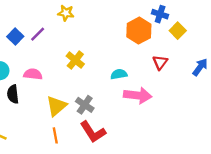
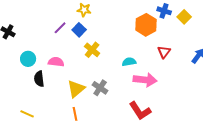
yellow square: (178, 31) -> (184, 17), moved
blue square: (15, 37) -> (79, 30), moved
red L-shape: (93, 132) -> (140, 111), moved

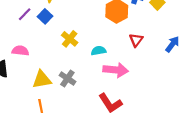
yellow cross: (92, 50) -> (70, 39), moved
yellow triangle: (76, 89) -> (42, 80), turned 30

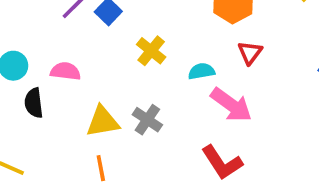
red triangle: (136, 40) -> (250, 53), moved
pink arrow: (116, 70) -> (231, 105), turned 30

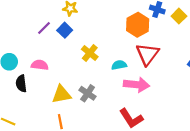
red triangle: (250, 53) -> (147, 54), size x1.6
pink arrow: (231, 105) -> (137, 85), turned -30

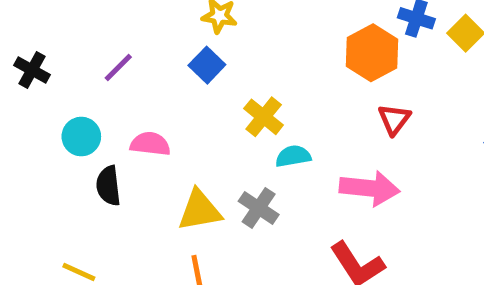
purple line: (44, 28) -> (118, 68), moved
red triangle: (147, 54) -> (394, 119), size x0.6
cyan semicircle: (119, 65) -> (293, 156), moved

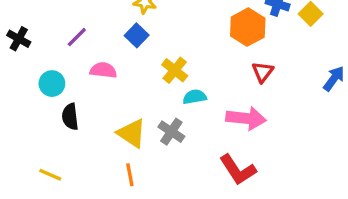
pink semicircle: (150, 144) -> (103, 70), moved
yellow triangle: (200, 210) -> (132, 133), turned 44

